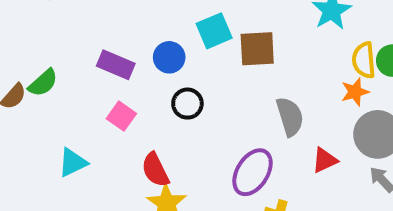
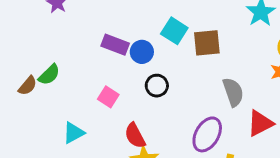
cyan square: (214, 31) -> (174, 31), turned -32
purple rectangle: (116, 65) -> (115, 45), moved
red triangle: (325, 160) -> (260, 123), size x1.4

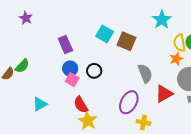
brown square: (207, 43) -> (127, 41), turned 30
purple rectangle: (115, 45) -> (65, 44), turned 48
blue circle: (142, 52) -> (70, 69), moved
pink square: (108, 97) -> (72, 80), moved

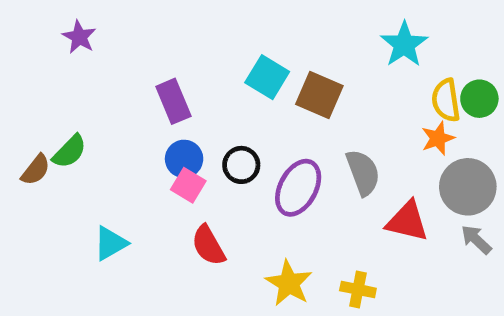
red triangle: (164, 94) -> (407, 221), turned 42
purple ellipse: (129, 102) -> (298, 188), moved
yellow star: (88, 121) -> (289, 283), moved

